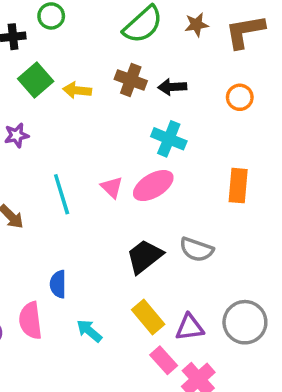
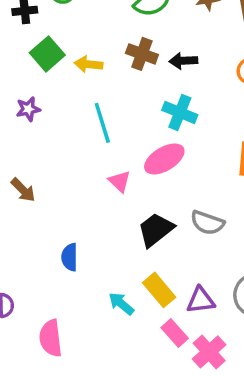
pink triangle: (112, 187) -> (120, 181), moved
cyan line: (62, 194) -> (102, 123), moved
pink semicircle: (30, 320) -> (51, 338), moved
cyan arrow: (89, 331) -> (121, 304), moved

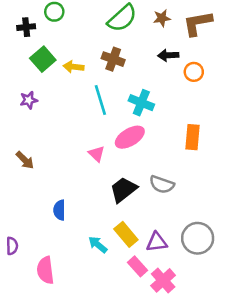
black arrow: (183, 61) -> (168, 55), moved
cyan line: (102, 123) -> (100, 100), moved

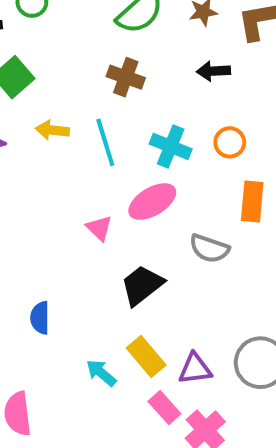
yellow arrow: (73, 67) -> (52, 130), moved
orange circle: (194, 72) -> (230, 142), moved
gray semicircle: (162, 184) -> (209, 248), moved

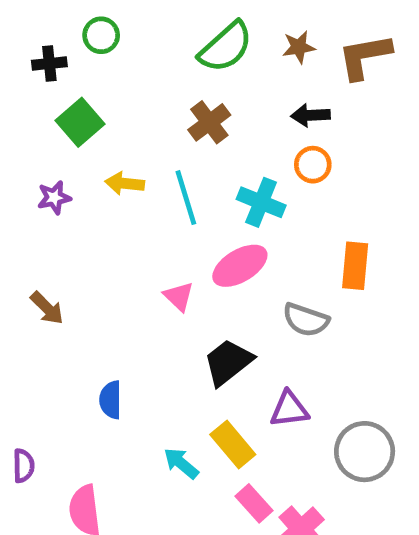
brown cross: (126, 77) -> (209, 122), turned 33
orange circle: (230, 142) -> (313, 165), moved
purple triangle: (195, 369) -> (289, 409), moved

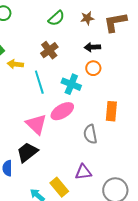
green semicircle: (226, 47) -> (56, 18), size x0.7
yellow arrow: (125, 183) -> (15, 64), moved
pink triangle: (179, 296) -> (36, 124), size x1.6
gray semicircle: (306, 320) -> (90, 134), turned 60
black trapezoid: (228, 362) -> (27, 152), moved

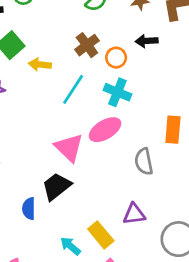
orange circle: (93, 68) -> (116, 58), moved
cyan line: (39, 82) -> (73, 89), turned 50

